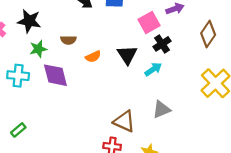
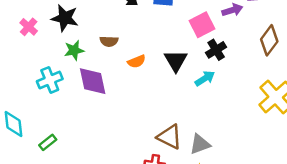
cyan cross: (18, 76) -> (50, 80), turned -30
gray triangle: (161, 110) -> (200, 144), moved

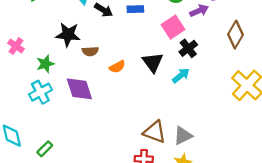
black star: (65, 18) -> (68, 35), moved
green star: (74, 50) -> (45, 64), moved

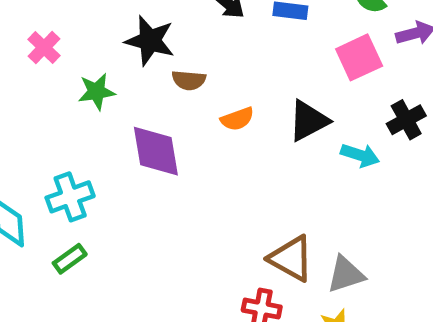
black cross: (188, 48) -> (406, 120), moved
black triangle: (153, 62) -> (308, 121), turned 30
cyan arrow: (181, 75) -> (360, 155), turned 48
cyan cross: (40, 92) -> (70, 197), moved

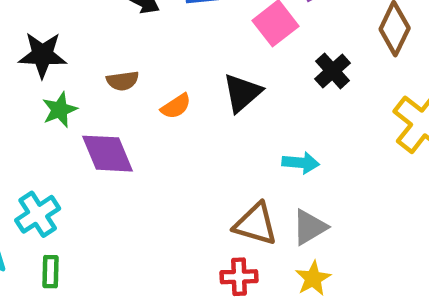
black star: (150, 41) -> (42, 55), moved
green star: (96, 92) -> (60, 110), moved
cyan arrow: (360, 155) -> (301, 163), moved
green rectangle: (70, 259) -> (51, 272), turned -40

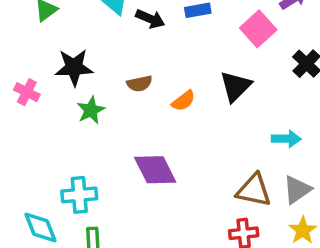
purple diamond: (107, 154) -> (155, 170), moved
cyan cross: (38, 214) -> (79, 195), turned 32

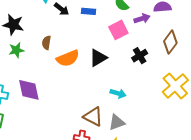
brown semicircle: (139, 84) -> (46, 43), turned 96
orange semicircle: (183, 101) -> (68, 58), size x1.6
purple diamond: (155, 170) -> (29, 90), moved

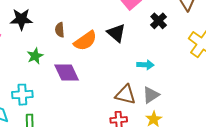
green star: (16, 50) -> (35, 56), moved
black triangle: (98, 58) -> (116, 33), turned -36
purple diamond: (29, 90) -> (67, 73), moved

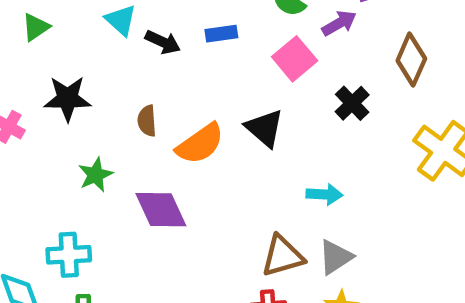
brown triangle: (125, 95) -> (283, 256), turned -30

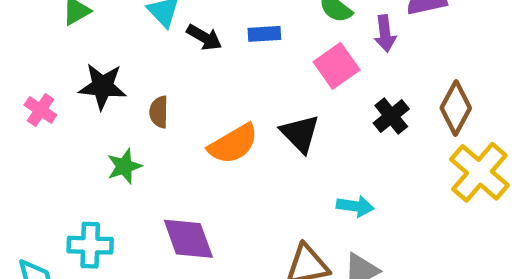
purple arrow: (339, 23) -> (385, 34), turned 108
brown diamond: (411, 60) -> (456, 108), moved
brown semicircle: (147, 121) -> (159, 112), moved
purple diamond: (161, 210) -> (188, 239), moved

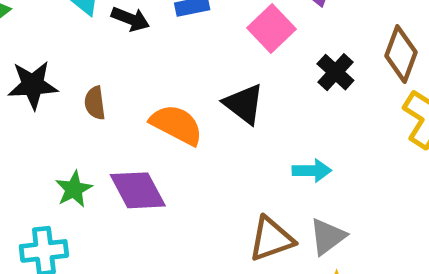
orange semicircle: (233, 144) -> (176, 125), turned -114
green star: (124, 166) -> (74, 189), moved
purple diamond: (188, 239) -> (138, 190), moved

